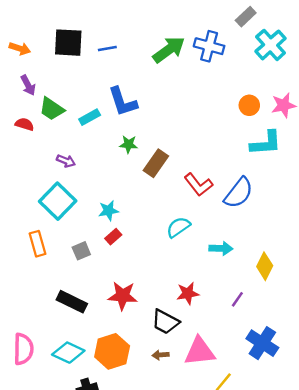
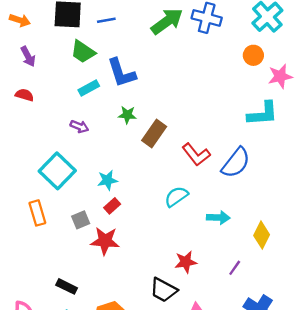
orange circle: (249, 105) -> (253, 55), moved
green trapezoid: (52, 109) -> (83, 52), moved
purple arrow: (66, 161) -> (79, 126), moved
red star: (123, 296) -> (105, 241), moved
black rectangle: (72, 302) -> (67, 286), moved, size x0.7

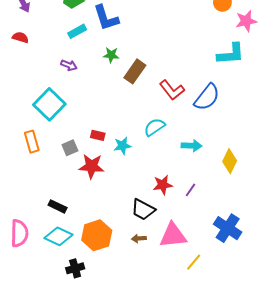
cyan star: (107, 180) -> (122, 146), moved
red rectangle: (112, 206) -> (98, 135), turned 56
purple line: (235, 268) -> (190, 190), moved

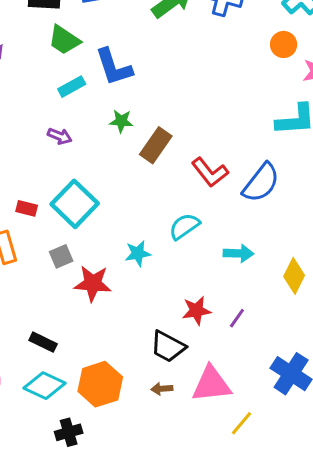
cyan square: (49, 104) -> (75, 204), moved
red rectangle: (98, 135) -> (27, 208), moved

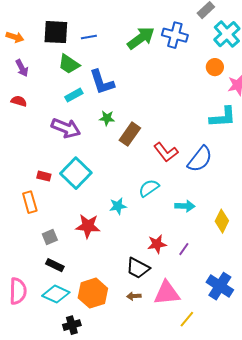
purple arrow: (60, 136) -> (66, 128), size x1.8
gray square: (61, 256) -> (50, 237), moved

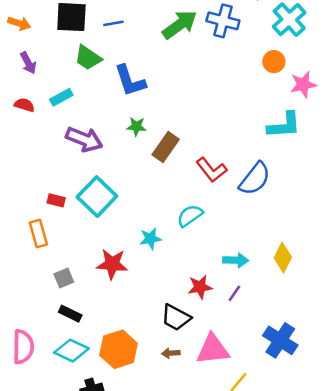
cyan rectangle: (74, 95) -> (61, 97), moved
cyan arrow: (185, 206) -> (236, 260), moved

